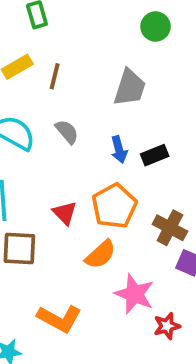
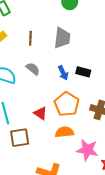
brown line: (55, 76) -> (30, 38), moved
black rectangle: (155, 155) -> (83, 72), turned 48
orange semicircle: (100, 255) -> (64, 132), turned -132

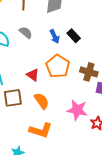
black rectangle: (83, 72) -> (74, 36), turned 32
orange semicircle: (64, 132) -> (42, 101), moved, turned 60

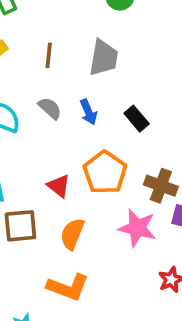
blue arrow: (55, 36) -> (89, 112), moved
orange semicircle: (42, 101) -> (72, 234), turned -126
pink star: (77, 110) -> (137, 228), moved

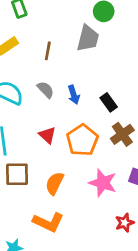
gray trapezoid: (104, 58) -> (88, 38), moved
red triangle: (59, 186) -> (47, 135), moved
brown cross: (161, 186) -> (122, 134), moved, turned 30

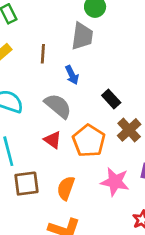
gray semicircle: (46, 90) -> (58, 106), moved, size x1.5
blue arrow: (74, 95) -> (72, 75), moved

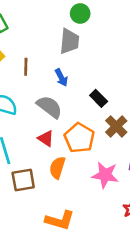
brown line: (43, 54) -> (26, 67), moved
orange semicircle: (66, 188) -> (57, 168), moved

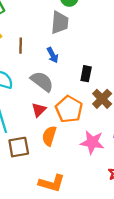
black rectangle: (99, 98) -> (86, 74), turned 56
red triangle: (46, 138) -> (39, 110), turned 42

